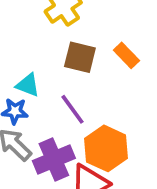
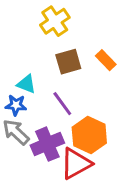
brown square: (80, 57) -> (68, 62), turned -30

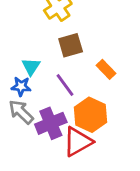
orange rectangle: (106, 60) -> (106, 69), moved
cyan triangle: (26, 84) -> (31, 67), turned 42

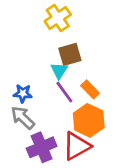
cyan triangle: (31, 67) -> (59, 71), moved
orange rectangle: (106, 69) -> (90, 89), moved
purple cross: (51, 123) -> (42, 147), moved

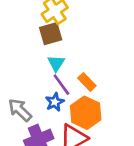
brown square: (70, 54) -> (51, 34), moved
blue star: (23, 93) -> (55, 102), moved, turned -30

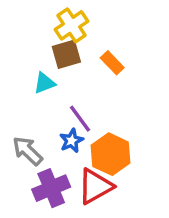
cyan triangle: (56, 63) -> (44, 83), moved, turned 36
orange rectangle: (87, 82) -> (112, 63), moved

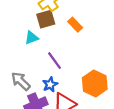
blue star: (72, 141) -> (50, 85), moved
orange hexagon: (110, 154) -> (95, 83), moved

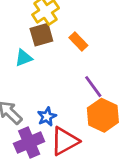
purple line: (54, 61) -> (93, 87), moved

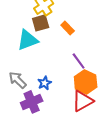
cyan triangle: (24, 58) -> (28, 40), size x1.6
red triangle: (65, 141) -> (83, 101), moved

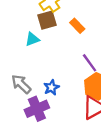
cyan triangle: (28, 40) -> (32, 39), size x0.6

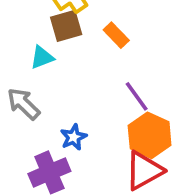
gray arrow: (21, 84) -> (23, 104), moved

